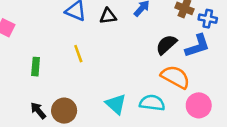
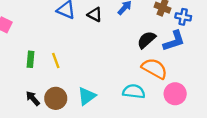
black triangle: (108, 16) -> (95, 15), turned 35
yellow line: (78, 54) -> (56, 60), moved
cyan triangle: (116, 104) -> (87, 96), moved, turned 42

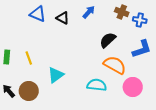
blue L-shape: (174, 41) -> (142, 49), moved
cyan triangle: (87, 96) -> (56, 75), moved

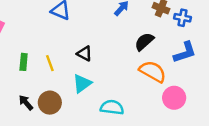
black triangle: (63, 18) -> (84, 54), moved
cyan semicircle: (97, 85) -> (112, 107), moved

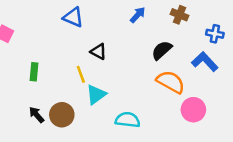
blue cross: (182, 18) -> (215, 34), moved
blue L-shape: (185, 52) -> (205, 62), turned -115
black triangle: (84, 54) -> (99, 52), moved
yellow line: (50, 63) -> (81, 74), moved

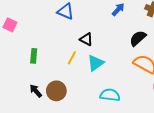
yellow line: (81, 74) -> (72, 58), turned 48
cyan triangle: (96, 95) -> (96, 63), moved

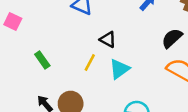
green rectangle: (34, 56) -> (42, 60), turned -40

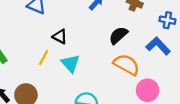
cyan triangle: (119, 69) -> (70, 63), turned -36

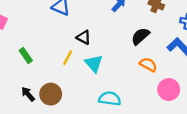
orange semicircle: (127, 65) -> (148, 65), size x0.7

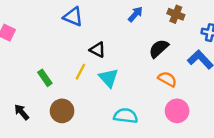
green rectangle: (26, 55) -> (45, 78), moved
pink circle: (169, 90) -> (177, 111), moved
black arrow: (28, 94) -> (22, 112), moved

